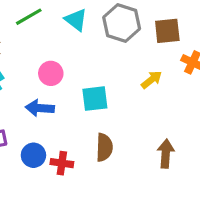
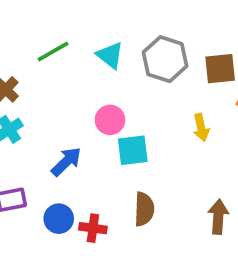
pink circle: (51, 73) -> (110, 120), moved
yellow arrow: (152, 80) -> (201, 127), turned 115
blue arrow: (40, 108) -> (66, 162), turned 132

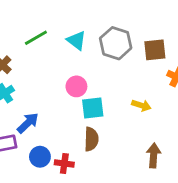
yellow arrow: (201, 127) -> (141, 105), moved, turned -60
blue arrow: (66, 162) -> (28, 123), moved
brown semicircle: (144, 209) -> (91, 139), moved

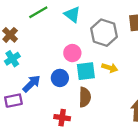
gray hexagon: (116, 43) -> (104, 33), moved
yellow arrow: (141, 105) -> (110, 68), moved
blue circle: (40, 157) -> (60, 78), moved

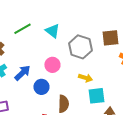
cyan square: (86, 71) -> (96, 96), moved
blue arrow: (32, 84) -> (22, 73), moved

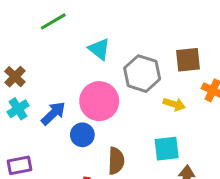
green line: (22, 29) -> (53, 21), moved
pink circle: (52, 65) -> (99, 101), size x1.6
yellow arrow: (85, 78) -> (174, 104), moved

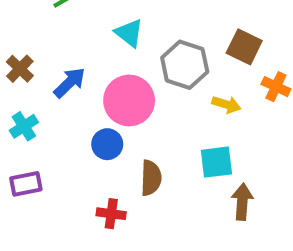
brown square: (188, 60) -> (244, 47), turned 32
cyan cross: (18, 109) -> (24, 126), moved
blue arrow: (53, 113) -> (70, 83), moved

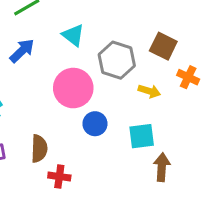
blue arrow: (70, 83) -> (22, 51), moved
blue circle: (107, 144) -> (95, 124), moved
brown semicircle: (151, 178) -> (39, 149), moved

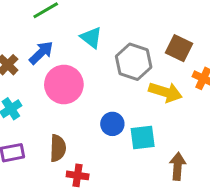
pink circle: (73, 88) -> (64, 84), moved
yellow arrow: (149, 91) -> (165, 92), size x1.5
cyan square: (142, 136) -> (143, 138), moved

